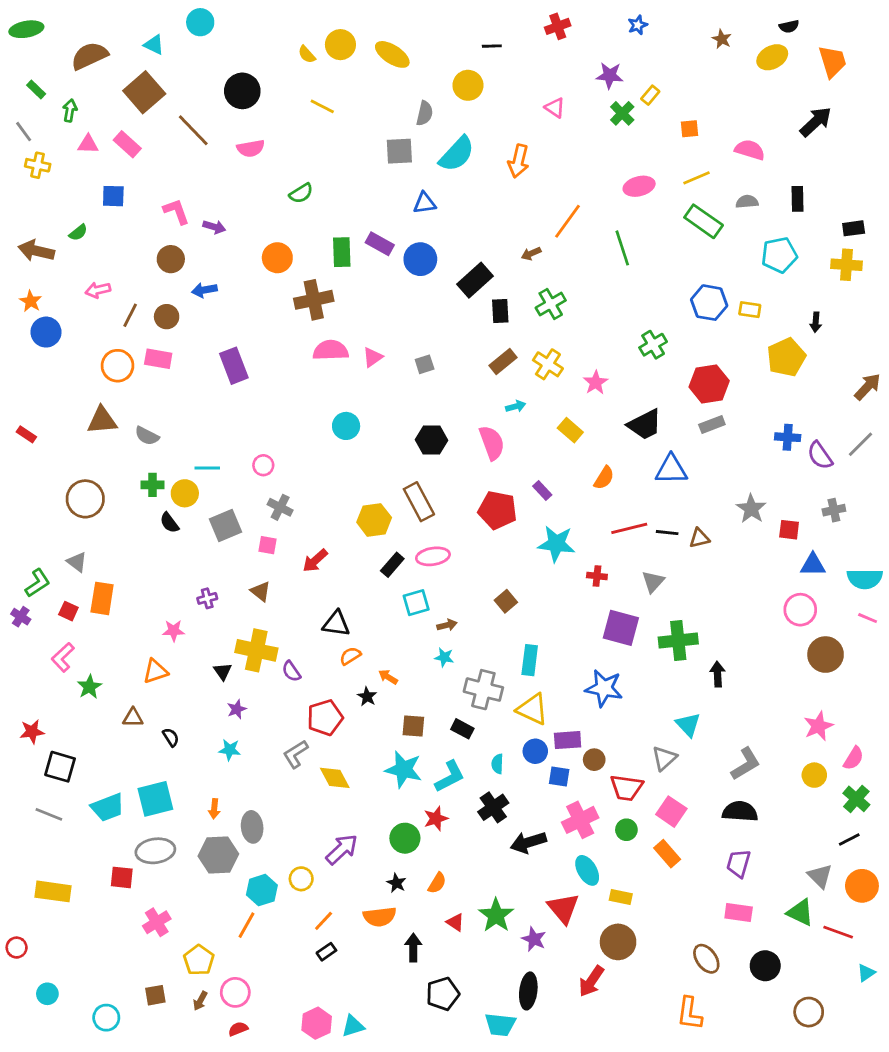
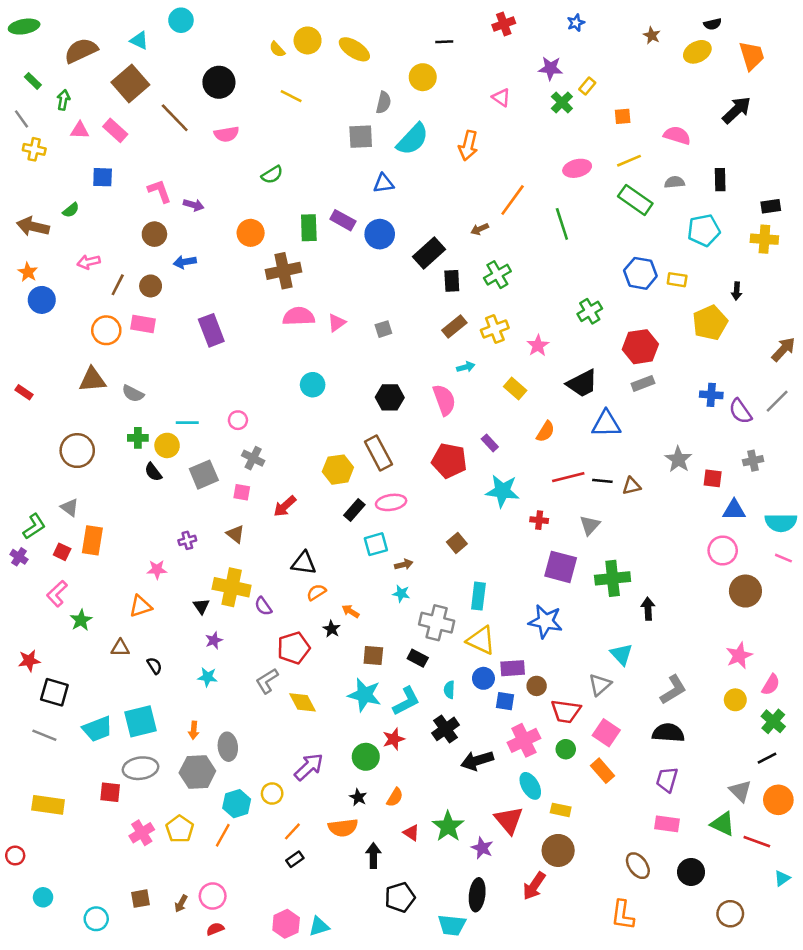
yellow cross: (548, 364) -> (495, 329), turned 36
yellow pentagon: (199, 960) -> (180, 829), moved

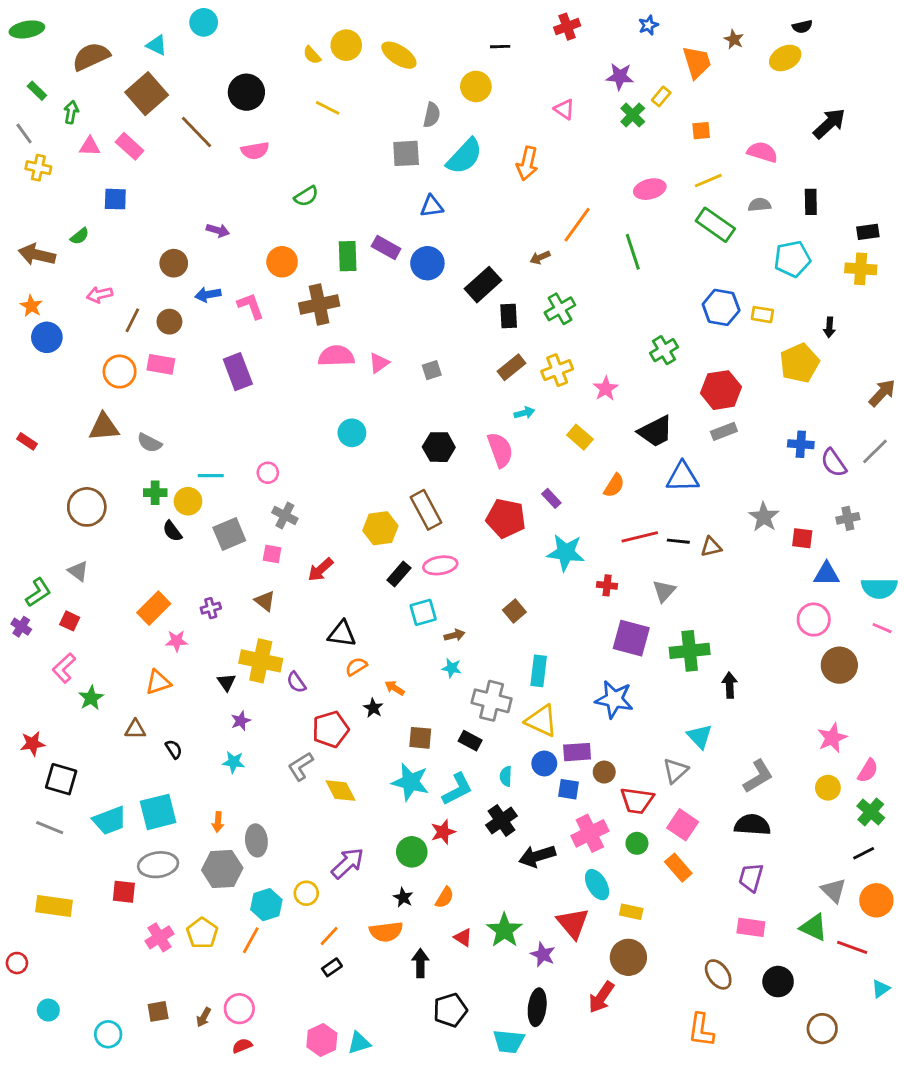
orange trapezoid: (752, 56) -> (697, 62), moved
pink L-shape: (159, 191) -> (251, 306), moved
orange rectangle: (92, 540) -> (154, 608), moved, turned 36

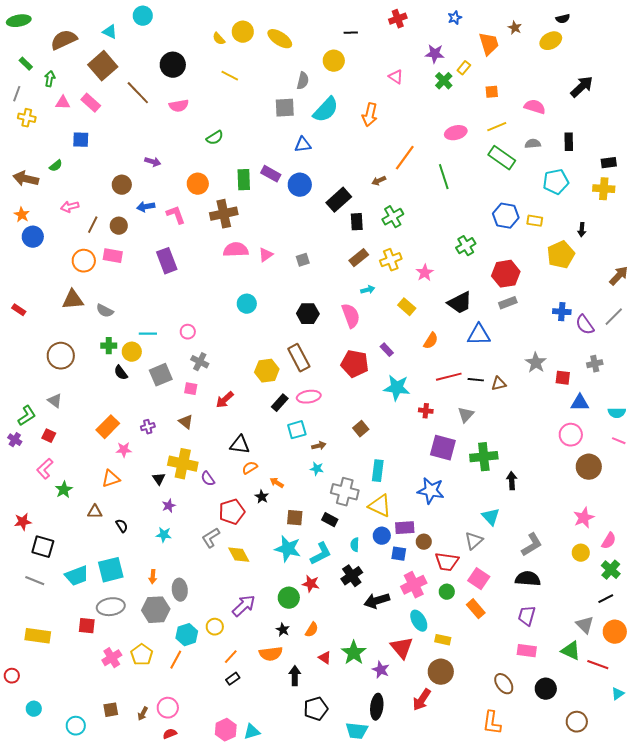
gray line: (24, 134) -> (17, 94), turned 56
cyan semicircle: (879, 588) -> (617, 413), size x0.7
red star: (443, 832) -> (311, 584), turned 30

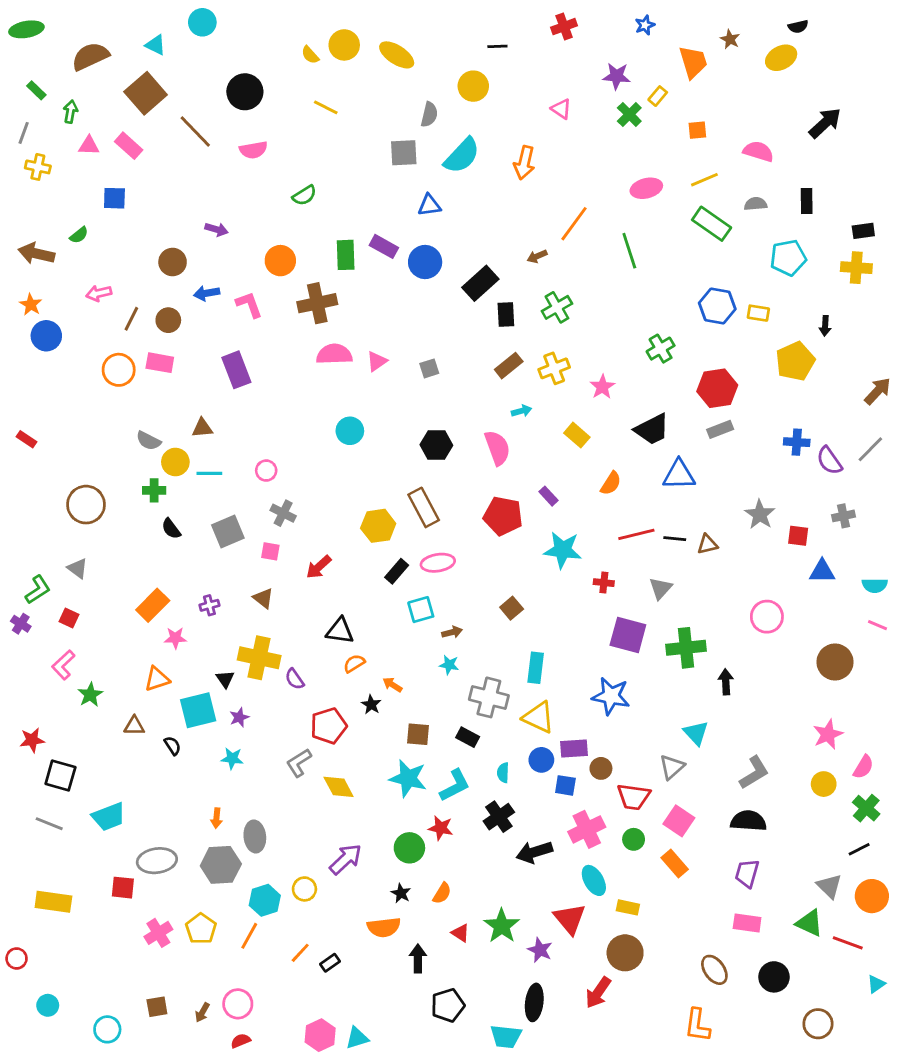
brown triangle: (73, 300) -> (202, 428), moved, size x0.7
yellow circle: (132, 352) -> (175, 462), moved
pink circle: (571, 435) -> (767, 617), moved
cyan square: (111, 570) -> (198, 710), moved
orange line: (231, 657) -> (300, 953), moved

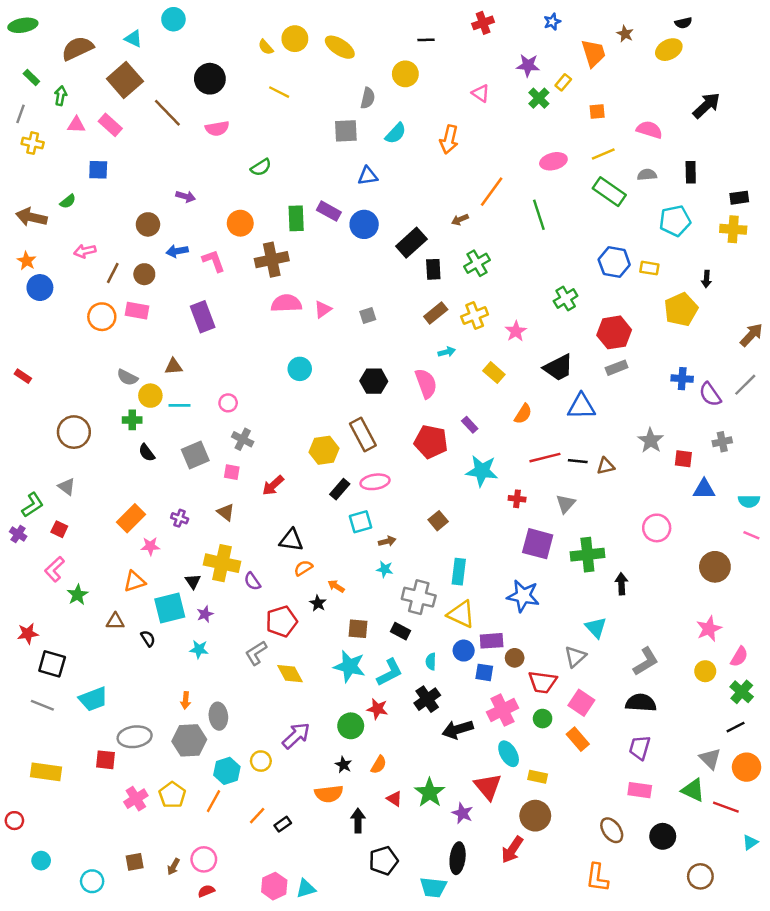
cyan semicircle: (462, 156) -> (396, 133), size x0.7
purple cross: (209, 605) -> (180, 518), turned 35

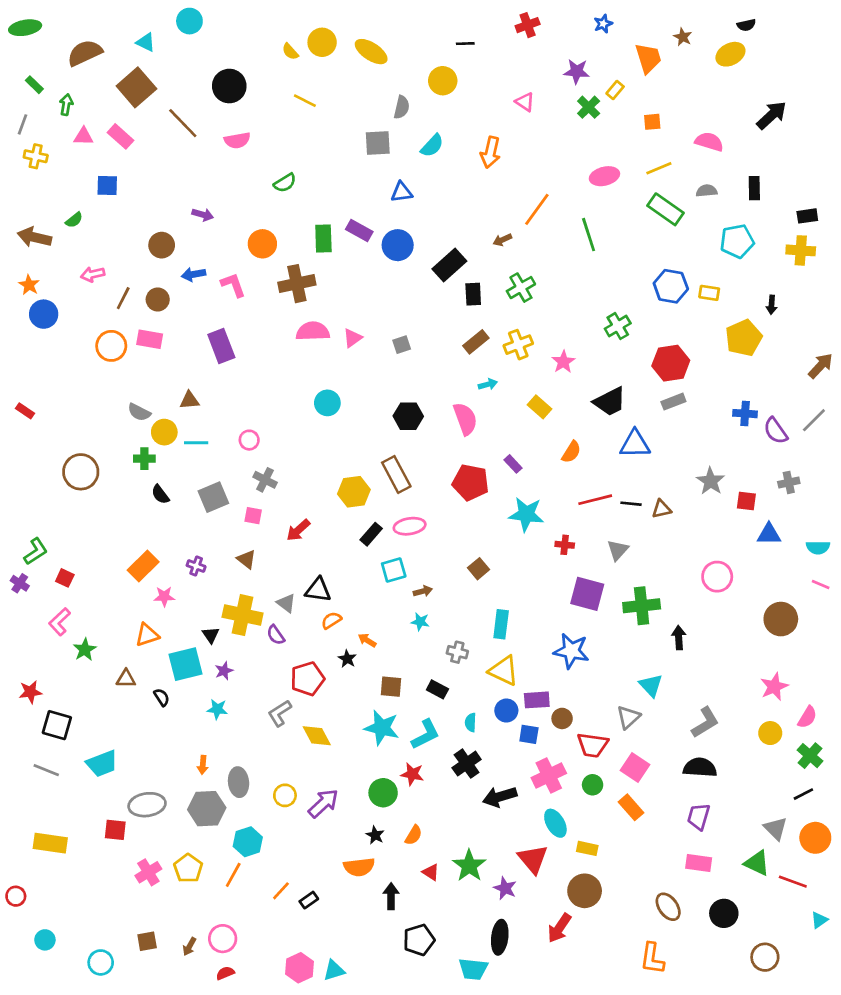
gray triangle: (67, 487) -> (286, 603), moved
gray cross: (419, 597) -> (457, 652), size x0.6
yellow circle: (261, 761) -> (285, 795), moved

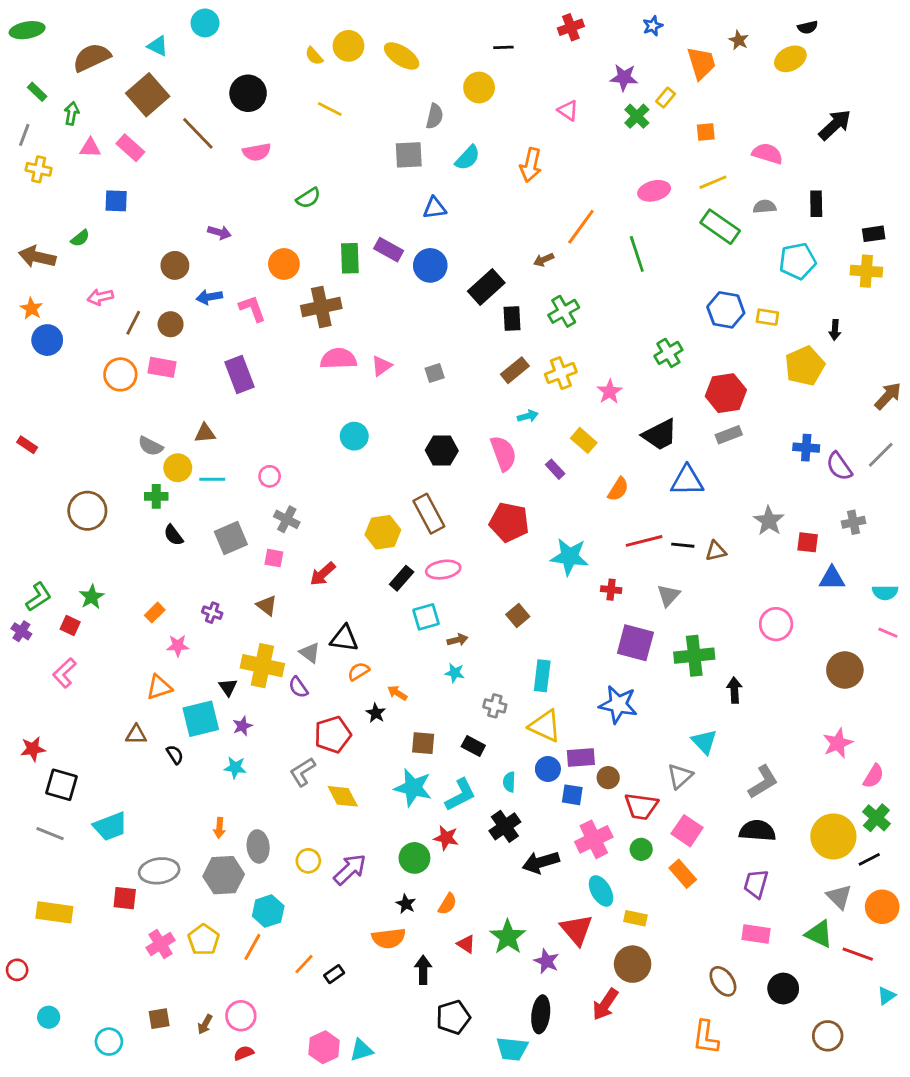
purple rectangle: (513, 464) -> (555, 469), moved
orange rectangle: (143, 566) -> (155, 613), size x0.6
green star: (85, 650) -> (92, 597), moved
yellow circle: (770, 733) -> (833, 836), moved, size x1.8

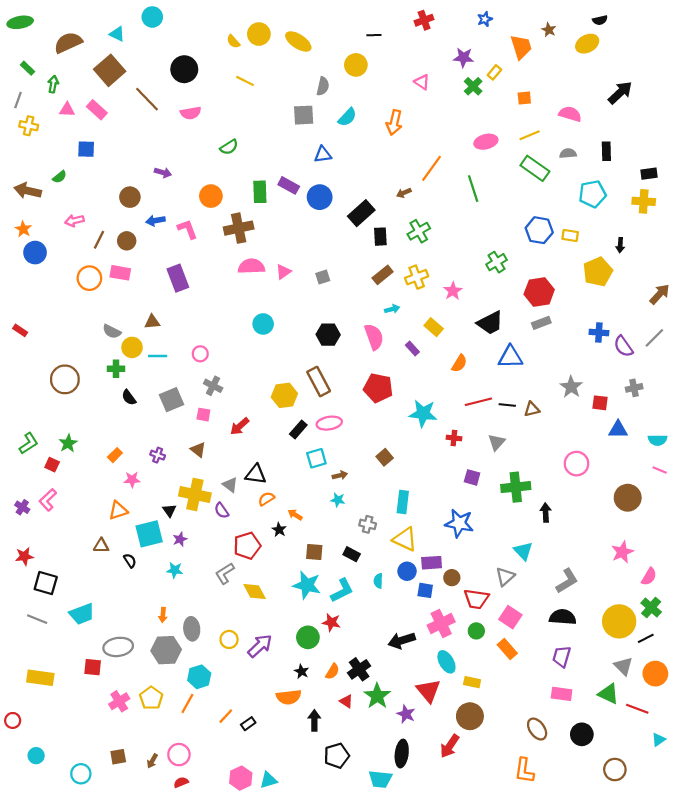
purple cross: (21, 631) -> (22, 507), moved
purple square: (635, 643) -> (472, 477), size x0.6
black cross: (505, 826) -> (359, 669), moved

